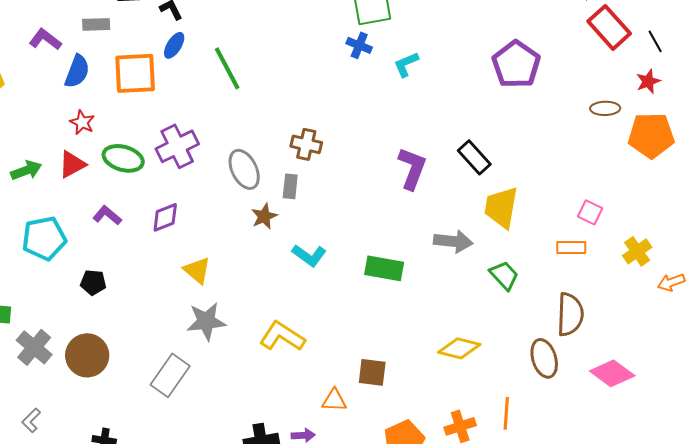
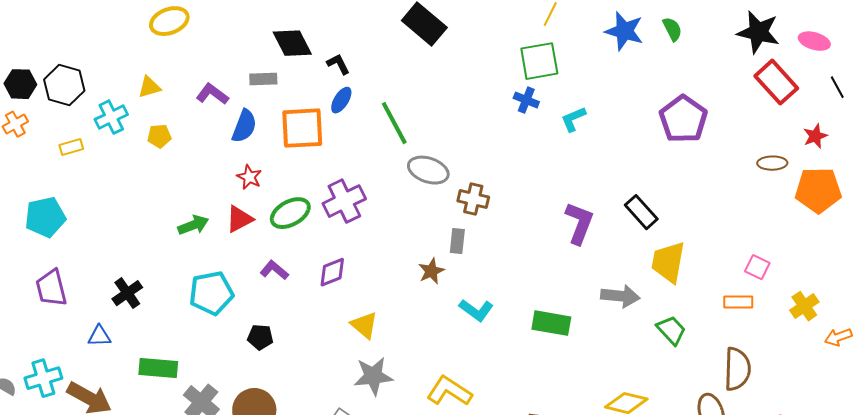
black line: (655, 41) -> (837, 87), moved
green ellipse: (123, 158) -> (290, 213), turned -45
gray ellipse: (244, 169) -> (428, 170), moved, turned -45

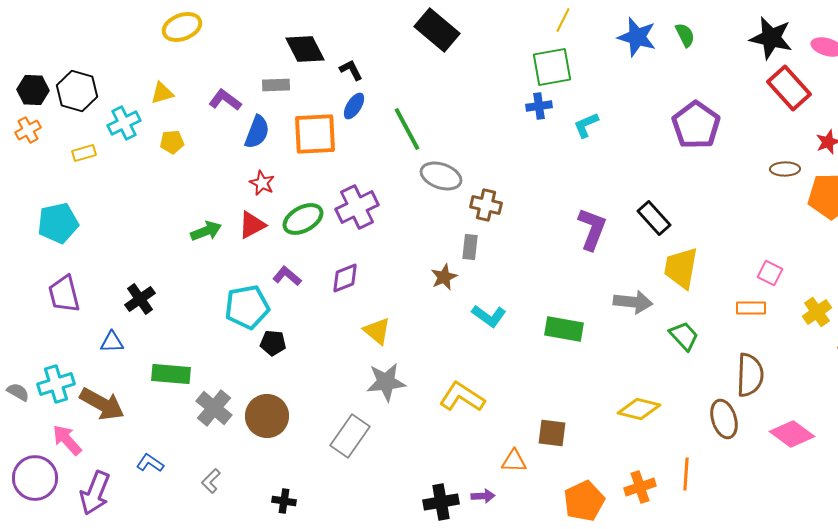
blue cross: (526, 100) -> (539, 106), turned -30
cyan pentagon: (211, 293) -> (247, 307), moved

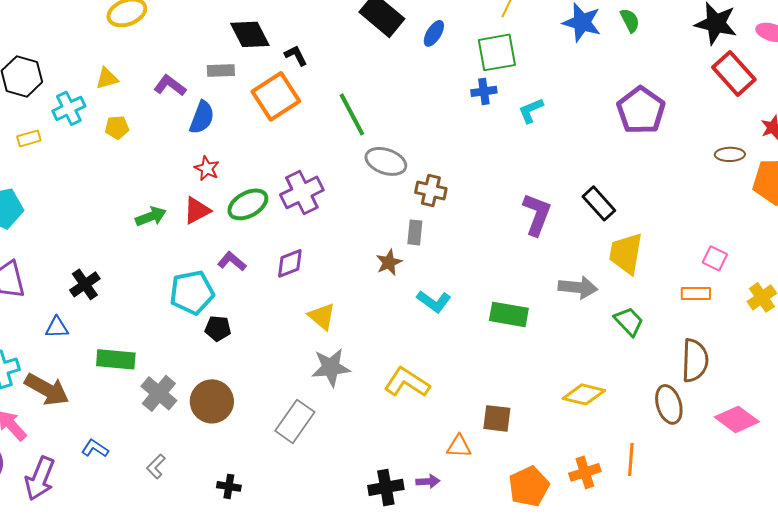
blue ellipse: (354, 106) -> (434, 33), moved
orange square: (315, 134) -> (276, 96), moved, turned -30

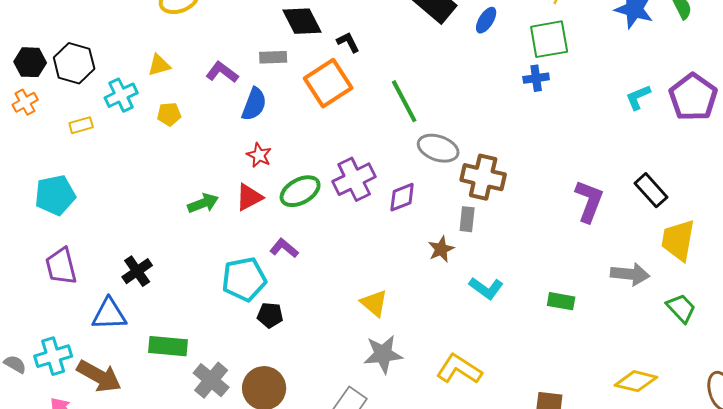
cyan L-shape: (531, 110) -> (638, 97), moved
brown cross: (431, 190) -> (483, 177), size x1.4
purple diamond: (290, 263) -> (402, 197), moved
green rectangle: (509, 314) -> (561, 301), size x0.7
blue triangle: (57, 327) -> (109, 314), size x1.5

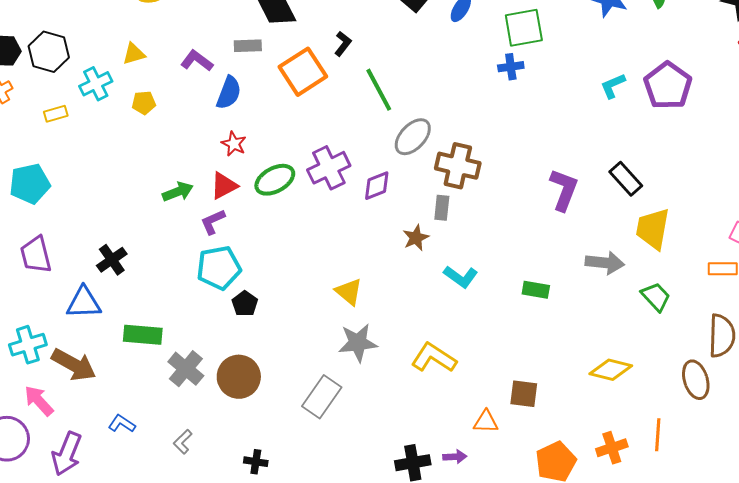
black L-shape: (348, 42) -> (343, 44), moved, turned 65
gray ellipse: (438, 148) -> (413, 137), turned -66
purple L-shape: (284, 248) -> (213, 222), moved, turned -64
black pentagon: (270, 315) -> (245, 304), turned 30

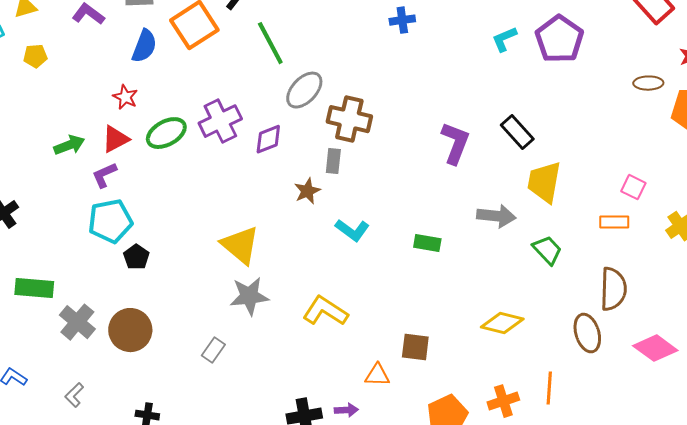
blue semicircle: (229, 93) -> (144, 46), moved
yellow triangle: (349, 292) -> (240, 245), size x1.4
gray rectangle: (322, 397) -> (213, 350), size x0.6

